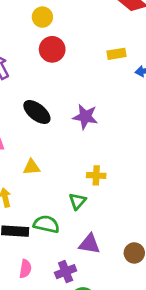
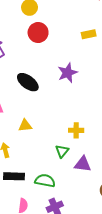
purple star: (85, 117) -> (68, 73), moved, turned -30
green semicircle: (46, 224) -> (45, 181), moved
purple triangle: (90, 244) -> (83, 164), moved

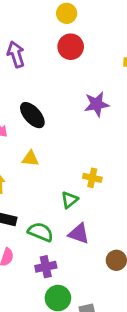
black ellipse: (28, 82) -> (32, 115), moved
purple triangle: (83, 164) -> (79, 234), moved

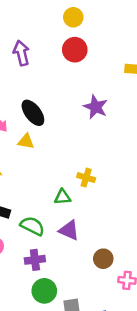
purple star: (97, 104) -> (96, 107), turned 30
yellow triangle: (30, 159) -> (26, 141), moved
green triangle: (69, 200) -> (63, 197), turned 30

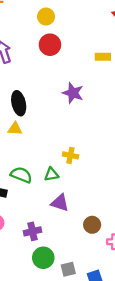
black ellipse: (33, 113) -> (19, 103), turned 30
green semicircle: (32, 226) -> (21, 175), moved

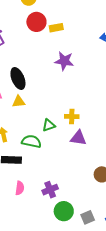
yellow rectangle: (103, 57) -> (56, 28), moved
green triangle: (51, 174) -> (49, 125), moved
purple triangle: (60, 203) -> (78, 138), moved

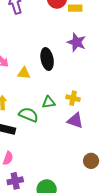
black ellipse: (18, 79) -> (47, 59), moved
purple cross: (50, 190) -> (15, 181), moved

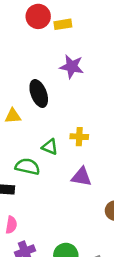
green triangle: (49, 102) -> (50, 147), turned 40
purple triangle: (75, 120) -> (82, 177), moved

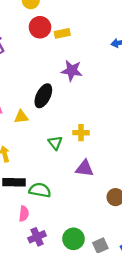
black ellipse: (39, 93) -> (43, 96), turned 50
green triangle: (50, 147) -> (55, 143), turned 32
green semicircle: (28, 167) -> (40, 190), moved

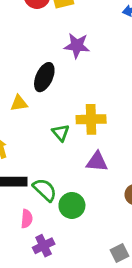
yellow cross: (81, 133) -> (91, 119), size x1.5
green semicircle: (40, 190) -> (45, 190), turned 35
green circle: (73, 239) -> (72, 205), moved

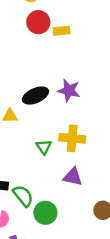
purple star: (77, 46) -> (69, 90), moved
black ellipse: (44, 77) -> (36, 96), turned 35

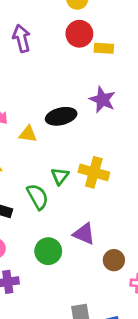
purple star: (69, 90) -> (102, 100), moved
purple triangle: (73, 177) -> (84, 234), moved
green semicircle: (23, 196) -> (38, 197), moved

